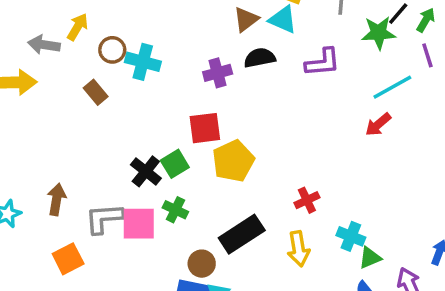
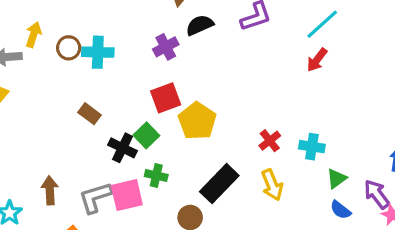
brown rectangle: (96, 92) -> (90, 114), moved
cyan cross: (351, 236) -> (312, 147), moved

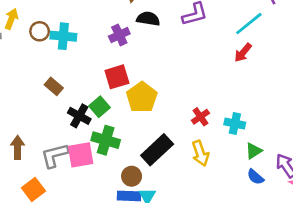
black semicircle: (200, 25) -> (148, 19), turned 30
green cross: (156, 176) -> (106, 140), size x1.5

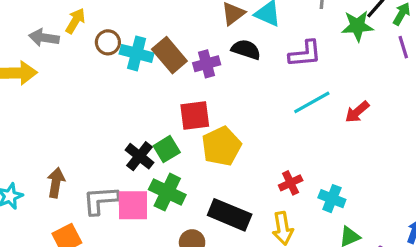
cyan line: (249, 24) -> (312, 102), moved
brown rectangle: (54, 86) -> (169, 55), moved, size x1.5
black rectangle: (157, 150) -> (230, 215), turned 56

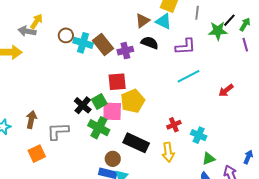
yellow arrow: (75, 21) -> (36, 21), moved
red arrow: (357, 112) -> (226, 90), moved
pink square: (133, 205) -> (112, 111), moved

